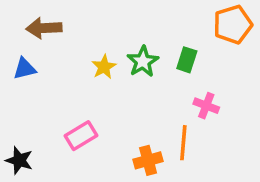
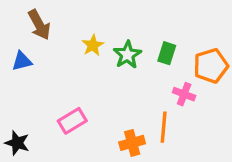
orange pentagon: (233, 25) -> (211, 66), moved
brown arrow: (44, 28) -> (39, 25), turned -116
yellow star: (104, 67) -> (93, 45), moved

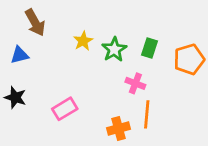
pink cross: (184, 94) -> (135, 83), moved
black star: (17, 143) -> (15, 97), moved

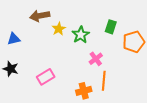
brown arrow: (35, 23) -> (40, 16), moved, turned 108
green rectangle: (150, 48) -> (111, 27), moved
pink cross: (135, 83) -> (96, 59), turned 32

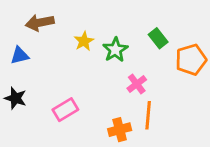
brown arrow: (40, 16) -> (40, 23), moved
green rectangle: (111, 27) -> (158, 38), turned -56

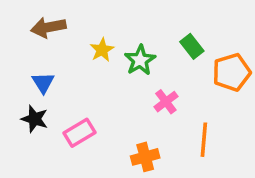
blue triangle: (20, 55) -> (43, 83), moved, turned -48
black star: (15, 98) -> (35, 119), moved
orange line: (148, 115) -> (204, 140), moved

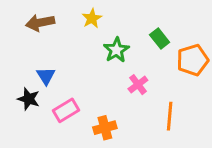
yellow star: (102, 50) -> (92, 18), moved
blue triangle: (43, 83) -> (46, 76), moved
orange cross: (145, 157) -> (105, 128), moved

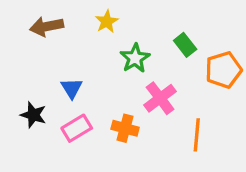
blue triangle: (46, 76) -> (72, 88), moved
pink cross: (138, 85) -> (160, 98), size x1.4
orange cross: (105, 128) -> (125, 128), moved, turned 30

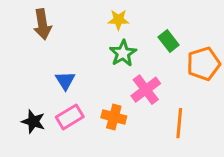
yellow star: (107, 21) -> (118, 20), moved, turned 30
brown arrow: (47, 26) -> (42, 24), turned -88
black star: (33, 115) -> (33, 122), moved

